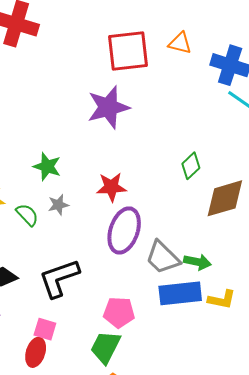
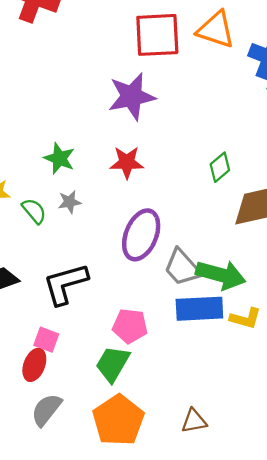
orange triangle: (180, 43) -> (216, 30), size x1.5
red star: (111, 187) -> (127, 162), moved
green arrow: (197, 262) -> (221, 275), size x1.6

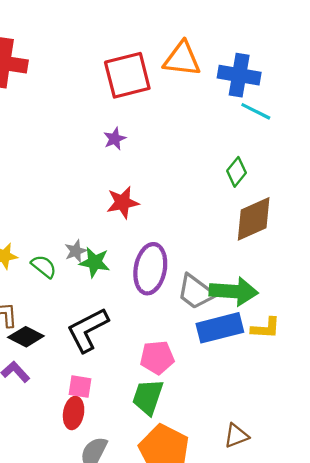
purple star: (132, 96) -> (115, 139), size x0.5
green star: (59, 158) -> (95, 262), moved
green diamond: (220, 167) -> (237, 172), moved

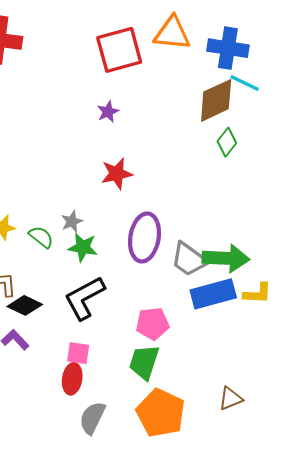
brown diamond: (254, 219) -> (216, 100), moved
green star: (95, 262) -> (83, 247), moved

